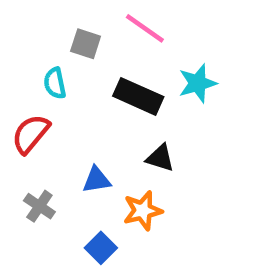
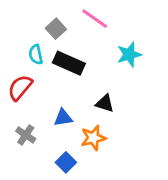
gray square: (86, 44) -> (56, 29), turned 30
black rectangle: (138, 96) -> (69, 63), moved

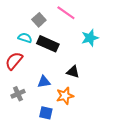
cyan semicircle: (36, 55) -> (25, 38), turned 120
gray cross: (26, 135) -> (18, 94), turned 32
blue square: (66, 162) -> (46, 113), turned -32

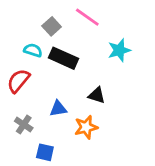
gray cross: (18, 94) -> (24, 125), turned -32
blue square: (46, 113) -> (45, 152), moved

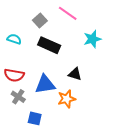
cyan semicircle: (33, 50) -> (14, 39), moved
red semicircle: (18, 81) -> (14, 75), moved, turned -120
blue triangle: (58, 109) -> (45, 84), size x1.5

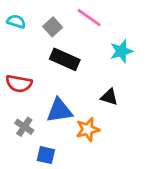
cyan semicircle: (14, 39) -> (16, 21), moved
black triangle: (75, 74) -> (109, 97), moved
red semicircle: (14, 75) -> (19, 84), moved

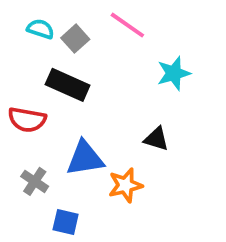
cyan semicircle: (16, 21) -> (40, 29), moved
black rectangle: (65, 59) -> (68, 85), moved

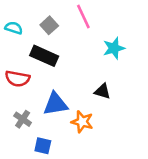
pink line: (127, 25) -> (83, 16), turned 30
cyan semicircle: (40, 29) -> (14, 28), moved
orange star: (125, 185) -> (82, 122), turned 30

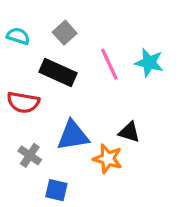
pink line: (83, 16) -> (109, 64), moved
cyan star: (114, 48) -> (149, 63), turned 30
black triangle: (102, 91) -> (129, 132), moved

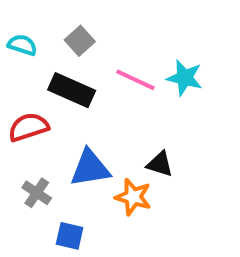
pink line: (109, 64) -> (135, 80), turned -40
red semicircle: (23, 102) -> (28, 127), turned 152

